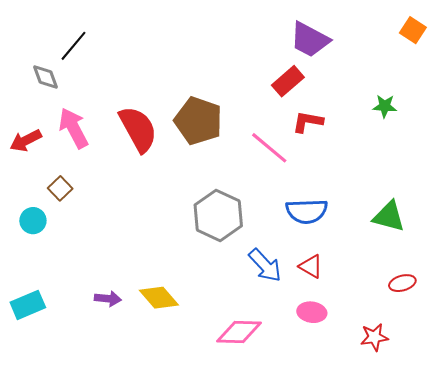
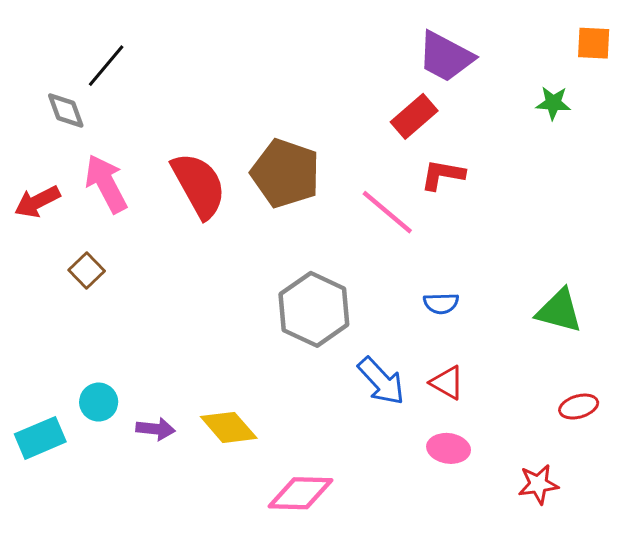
orange square: (413, 30) -> (594, 43), turned -30
green star: (385, 106) -> (553, 103), moved
blue semicircle: (307, 211) -> (441, 303), size x0.6
cyan circle: (33, 221) -> (99, 402), moved
pink diamond: (239, 332) -> (300, 493), moved

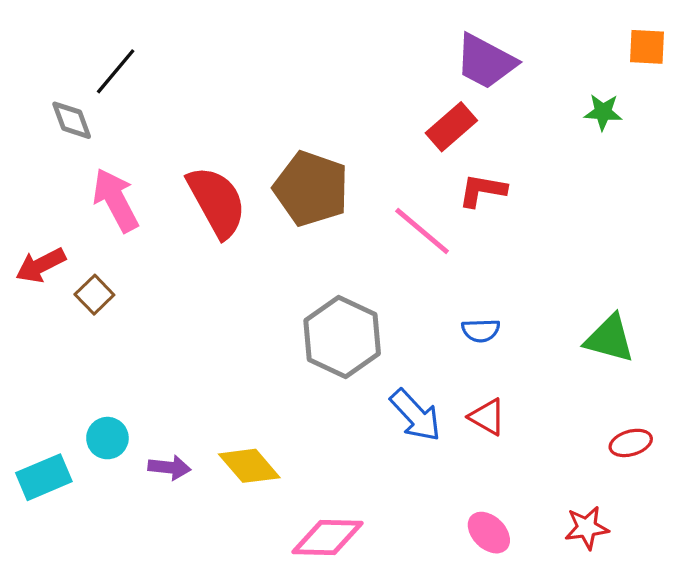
red arrow: (37, 202) -> (41, 265), moved
pink ellipse: (449, 448) -> (489, 533), moved, turned 36

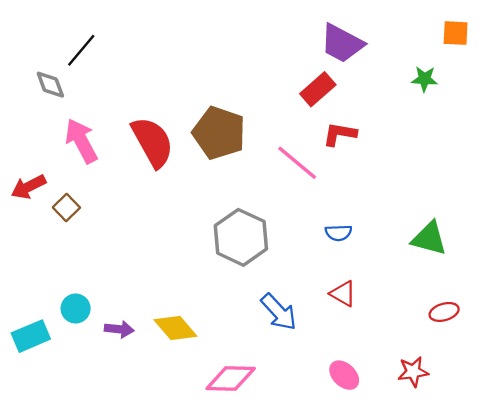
blue arrow: (416, 415) -> (279, 312), moved

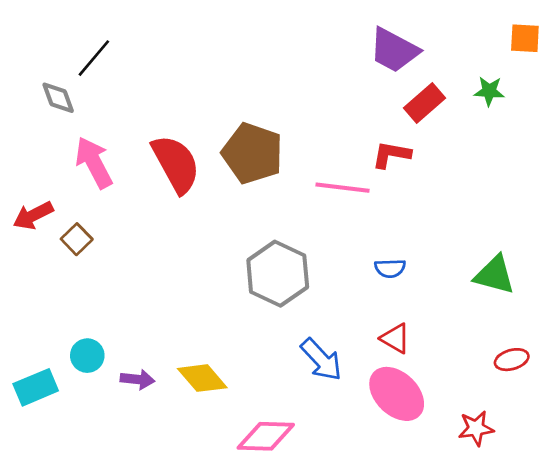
red rectangle: (318, 89) -> (424, 103), moved
pink line: (297, 163) -> (342, 188), turned -33
pink ellipse: (344, 375) -> (397, 394), moved, size x1.6

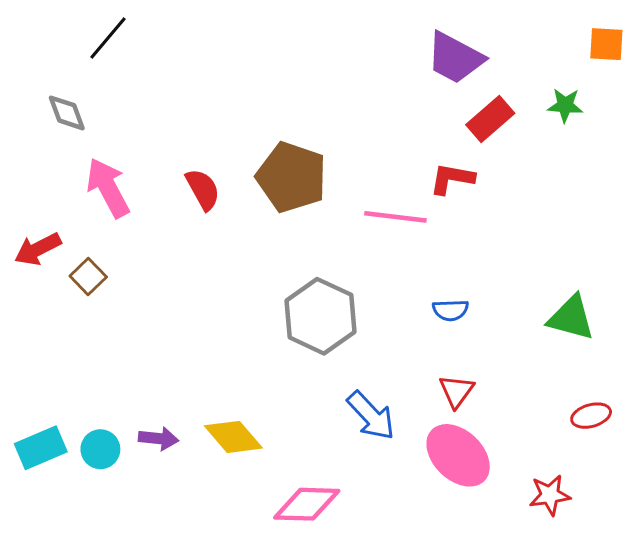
black line: (94, 58) -> (108, 38), moved
red semicircle: (176, 164) -> (203, 189), size x0.6
red triangle: (395, 338) -> (457, 391), turned 36
cyan circle: (87, 356) -> (100, 449), moved

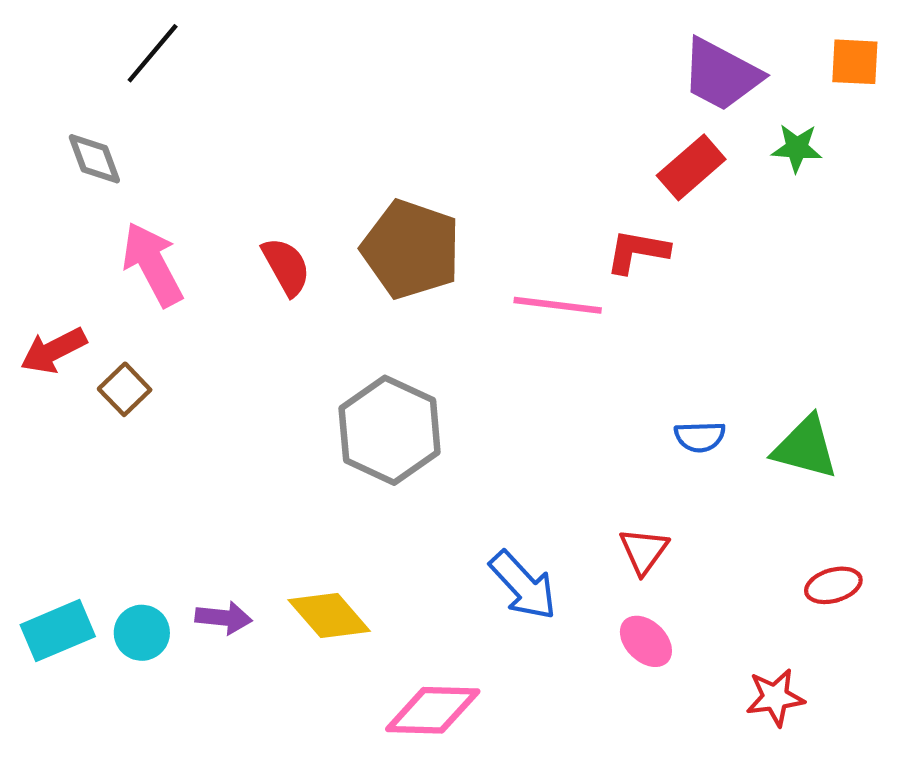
purple trapezoid: (455, 58) -> (721, 75), moved
blue semicircle: (450, 310) -> (700, 437), moved
gray hexagon: (321, 316) -> (390, 430), moved
pink ellipse: (458, 455) -> (646, 641), size x0.6

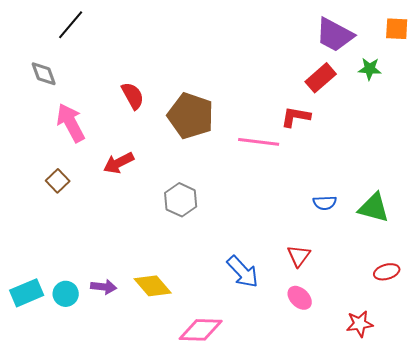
red semicircle: (286, 266) -> (133, 96), moved
red arrow: (53, 351) -> (119, 163), moved
gray hexagon: (390, 430) -> (181, 200), size x0.7

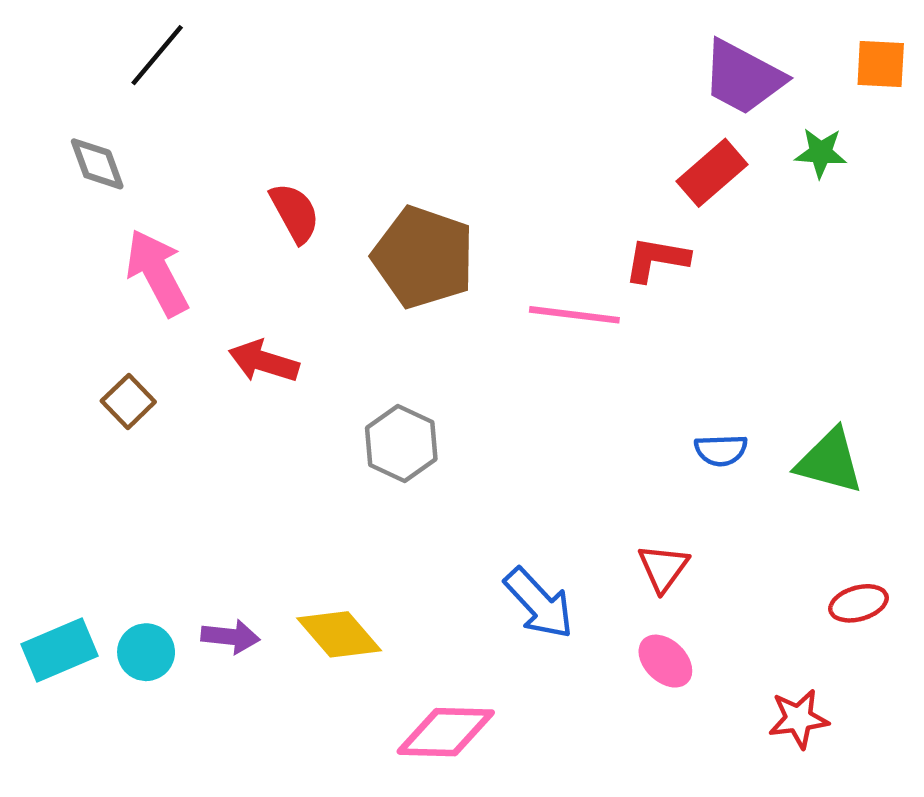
red arrow: (119, 163) -> (264, 361), turned 44

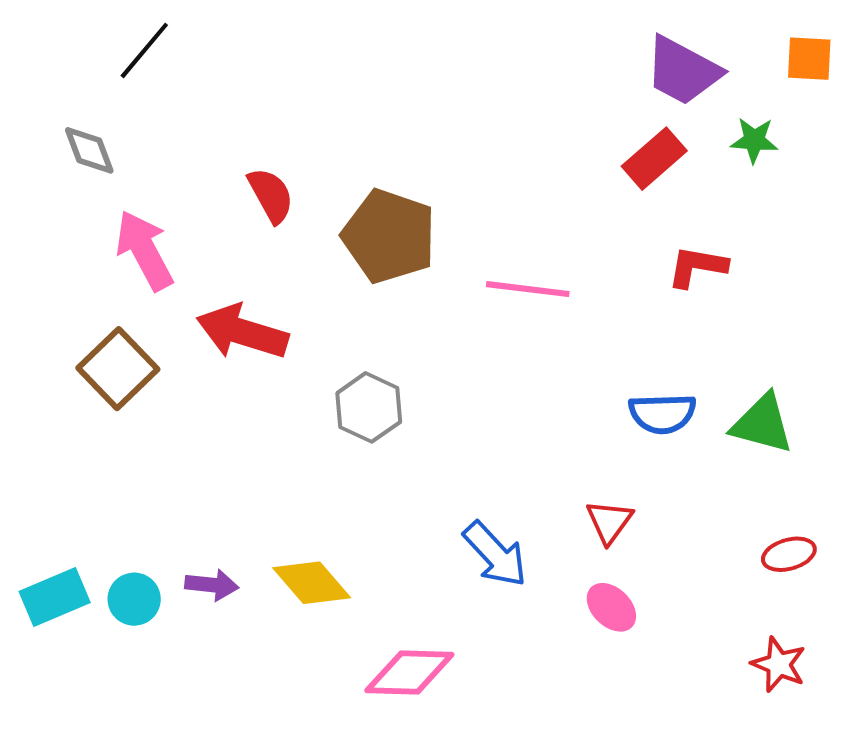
red L-shape: (657, 259) -> (697, 267), moved
red arrow: (264, 361) -> (242, 332), size x1.4
brown square: (128, 401) -> (118, 369), size x1.6
blue semicircle: (721, 450) -> (662, 414), size x1.4
red star: (799, 719) -> (779, 664), moved, turned 30

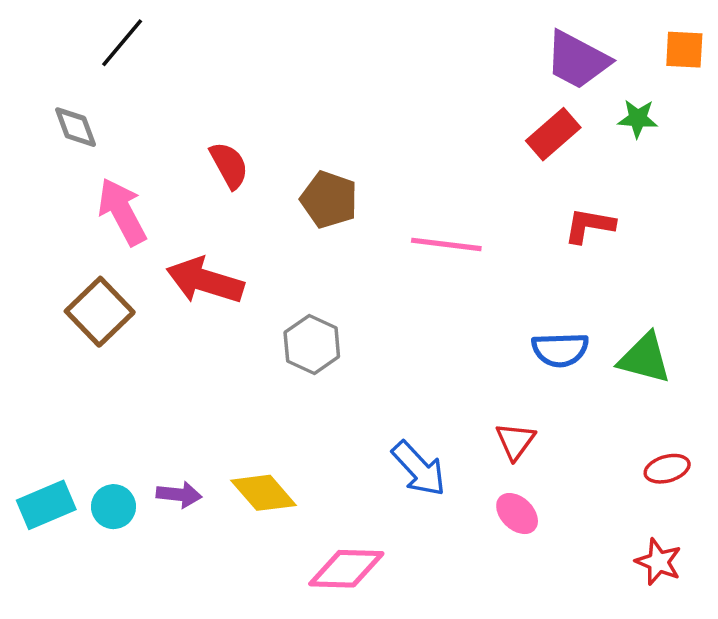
brown pentagon: (389, 236) -> (329, 200), size x0.7

